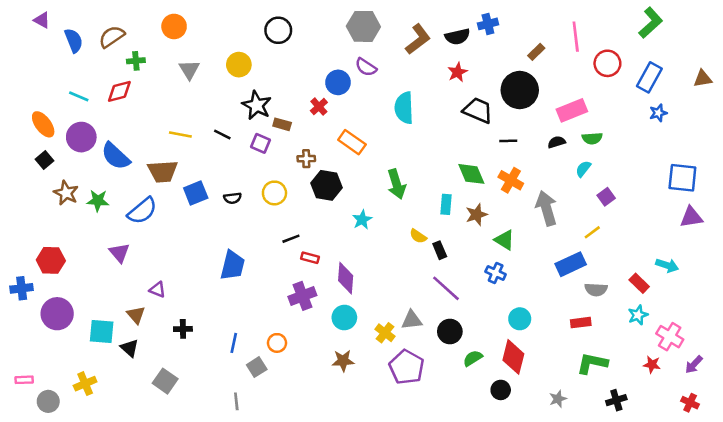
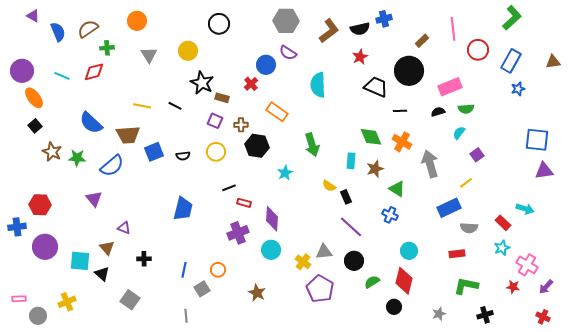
purple circle: (81, 137) -> (22, 71), moved
purple square: (260, 143) -> (215, 121), moved
brown star: (343, 361) -> (257, 293), moved, turned 30

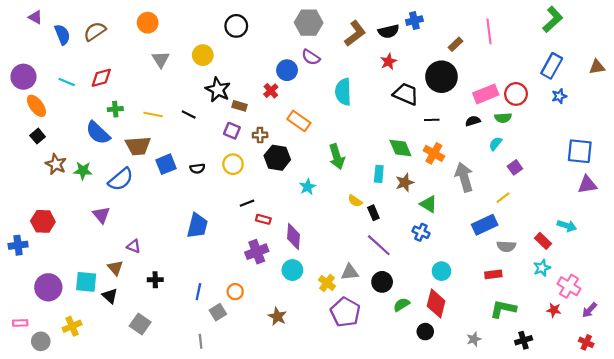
green cross: (107, 48) -> (115, 109), moved
red circle: (478, 50) -> (516, 94), moved
purple circle: (45, 247) -> (48, 287), moved

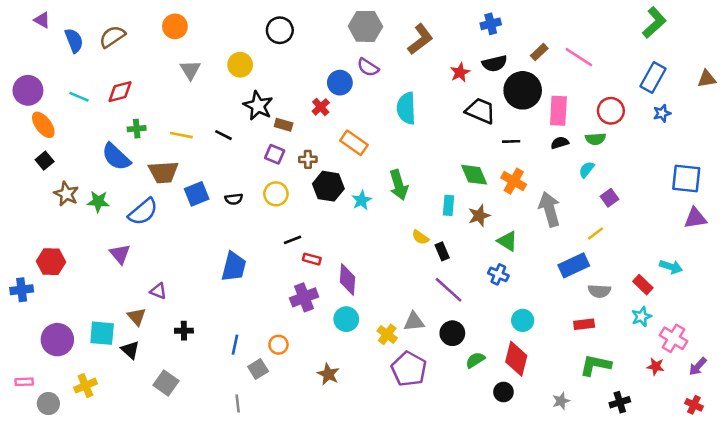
black semicircle: (389, 31) -> (495, 63), moved
pink line: (489, 31) -> (579, 57), moved, turned -50
pink rectangle: (486, 94) -> (558, 111), moved, turned -65
cyan star: (308, 187) -> (362, 200), moved

